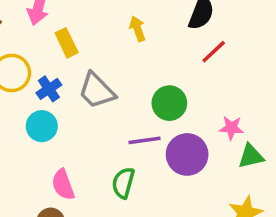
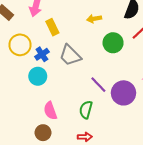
yellow arrow: (137, 29) -> (94, 19), turned -80
green circle: (169, 103) -> (113, 43), moved
purple line: (145, 140) -> (98, 85), turned 54

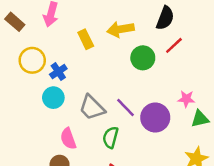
yellow arrow: (94, 19) -> (120, 29), size x1.5
yellow rectangle: (52, 27) -> (86, 39), moved
gray trapezoid: (70, 55) -> (92, 108), moved

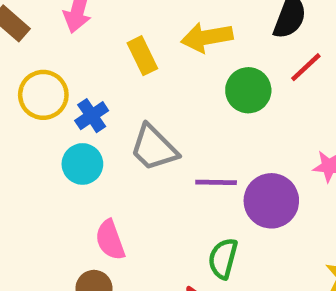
gray trapezoid: (92, 108) -> (154, 148), moved
purple line: (125, 108) -> (216, 182), turned -45
green semicircle: (111, 137) -> (223, 258), moved

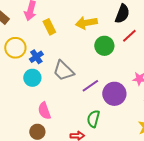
yellow rectangle: (142, 56) -> (49, 27), moved
purple line: (216, 182) -> (90, 86), turned -36

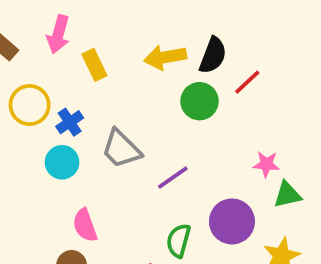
black semicircle: (122, 14) -> (213, 55), moved
purple circle: (114, 94) -> (232, 221), moved

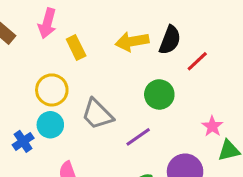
green circle: (200, 101) -> (159, 94), moved
yellow circle: (30, 105) -> (52, 90), moved
blue cross: (70, 122) -> (23, 141), moved
pink star: (266, 164) -> (212, 126), turned 30

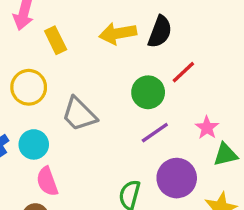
red line: (197, 61) -> (183, 72), moved
cyan circle: (50, 125) -> (34, 144), moved
purple line: (138, 137) -> (155, 133), moved

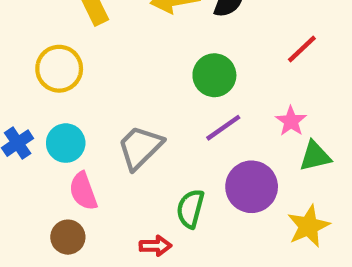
red line: (183, 72) -> (302, 49), moved
gray trapezoid: (79, 114) -> (140, 147), moved, turned 90

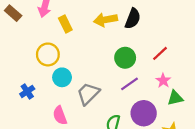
red line: (302, 49) -> (160, 53), moved
cyan circle: (66, 143) -> (62, 77), moved

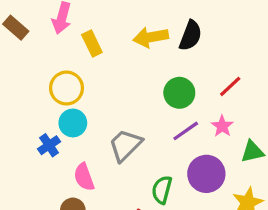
cyan circle: (62, 77) -> (73, 123), moved
pink star: (163, 81) -> (222, 126), moved
blue cross: (27, 91) -> (49, 145), moved

